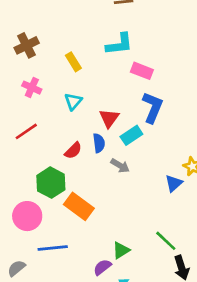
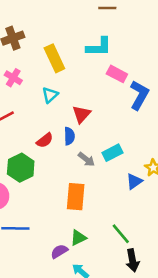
yellow rectangle: (73, 62) -> (54, 58), size x1.5
blue L-shape: (153, 107) -> (139, 95), moved
cyan rectangle: (131, 135) -> (113, 153), moved
orange rectangle: (79, 206) -> (76, 197), moved, turned 52

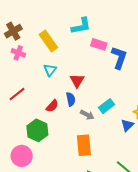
pink cross: (13, 78) -> (18, 53), moved

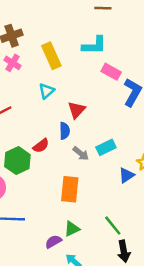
red semicircle: (52, 106) -> (41, 146), moved

